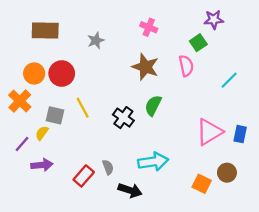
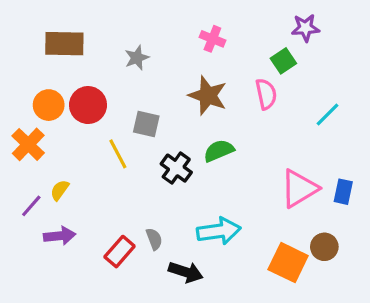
green semicircle: (153, 105) -> (219, 151), turned 40
gray square: (55, 115) -> (146, 124), moved
orange square: (202, 184) -> (288, 263), size x1.4

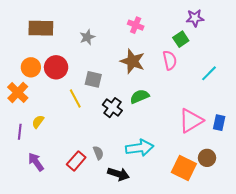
purple line: (31, 206) -> (20, 132), turned -35
purple arrow: (60, 236) -> (36, 162), moved, turned -120

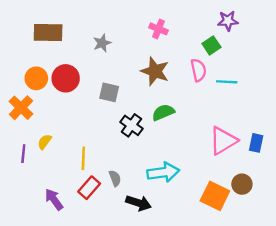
cyan line: (209, 73) -> (227, 82), moved, turned 48
yellow line: (75, 99) -> (83, 158), moved, turned 30
purple arrow: (36, 162) -> (54, 199), moved

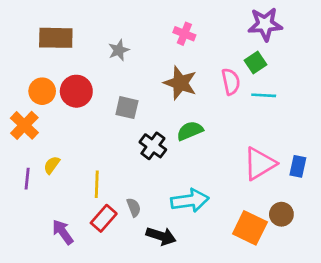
purple star: (228, 21) -> (265, 24), size x1.4
green square: (211, 45) -> (255, 62), moved

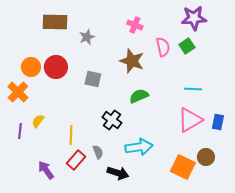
brown rectangle: (56, 38) -> (55, 22), moved
pink semicircle: (231, 82) -> (163, 47), moved
cyan line: (264, 95) -> (193, 89), moved
black cross: (153, 146) -> (112, 120), moved

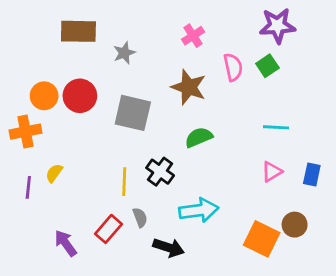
pink cross: (135, 25) -> (193, 36), turned 35
gray square: (93, 79) -> (133, 113), size x1.5
orange cross: (18, 92) -> (25, 132), turned 35
pink triangle: (190, 120) -> (272, 172), size x0.6
yellow line: (71, 135) -> (124, 182), moved

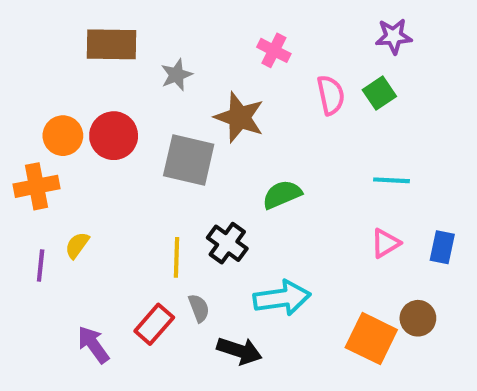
purple star: (277, 26) -> (394, 36), size x0.7
pink cross: (193, 36) -> (274, 50), turned -30
brown star: (189, 87) -> (239, 117), moved

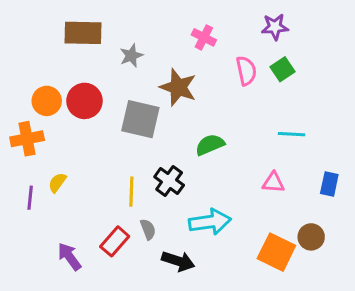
purple star: (394, 36) -> (275, 27), moved
pink triangle: (385, 243) -> (273, 183), moved, turned 35

